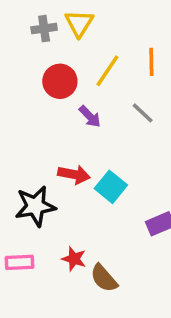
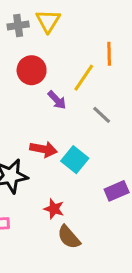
yellow line: (107, 71) -> (84, 78), moved
gray line: (143, 113) -> (102, 115), moved
red star: (74, 259) -> (54, 209), moved

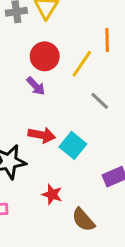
red circle: (32, 70) -> (45, 56), moved
purple arrow: (57, 100) -> (36, 86), moved
brown semicircle: (69, 237) -> (83, 220), moved

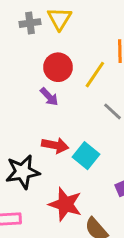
red star: (52, 194) -> (65, 204), size x1.6

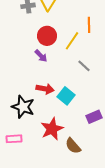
black star: (23, 172) -> (23, 107), turned 30
red star: (65, 204) -> (52, 129), turned 30

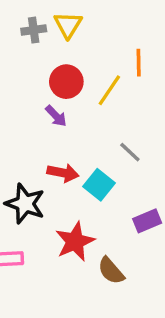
gray line: (84, 66) -> (130, 152), moved

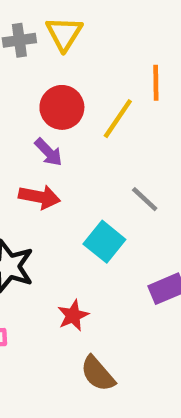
red arrow: (63, 173) -> (40, 197), moved
red star: (75, 242) -> (73, 316), size x0.6
brown semicircle: (111, 271) -> (98, 374), moved

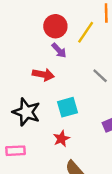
purple arrow: (48, 152) -> (59, 50), moved
cyan square: (104, 242) -> (67, 107), moved, turned 35

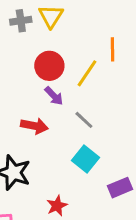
gray line: (100, 76) -> (84, 120), moved
cyan square: (67, 107) -> (85, 159), moved, turned -35

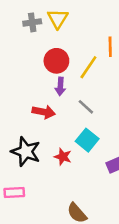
purple arrow: (54, 96) -> (60, 86), turned 48
red star: (57, 206) -> (63, 157), moved, turned -30

